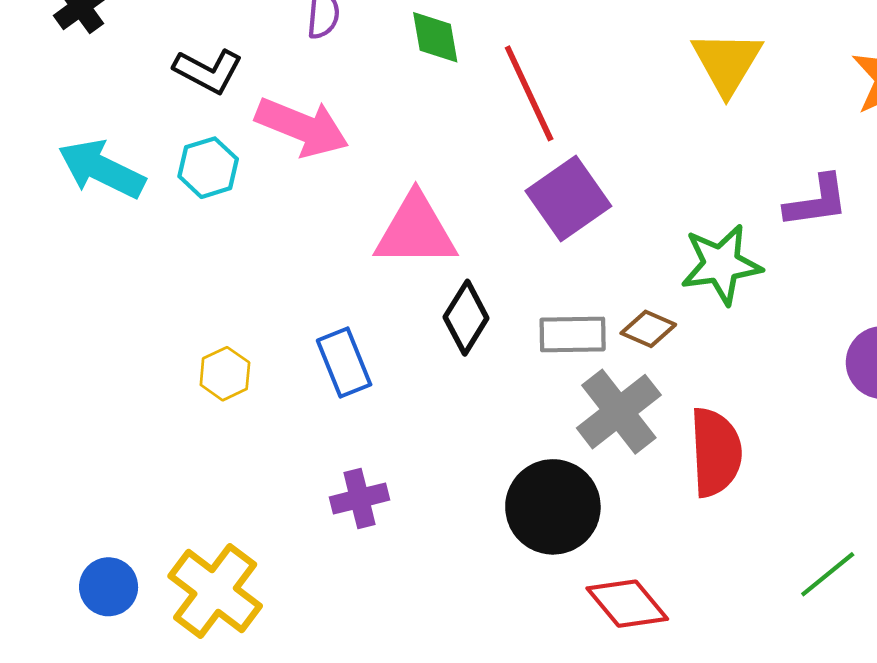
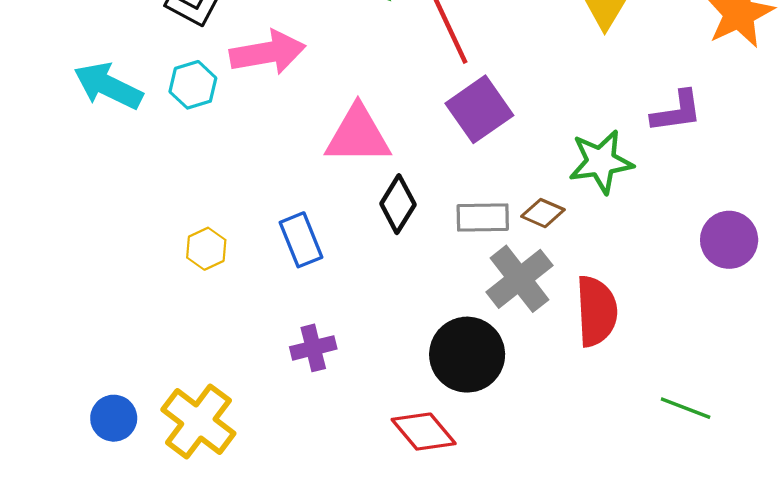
pink arrow: (302, 127) -> (268, 53), turned -32
green line: (828, 574) -> (686, 408), turned 60
red diamond: (627, 604) -> (424, 432), moved

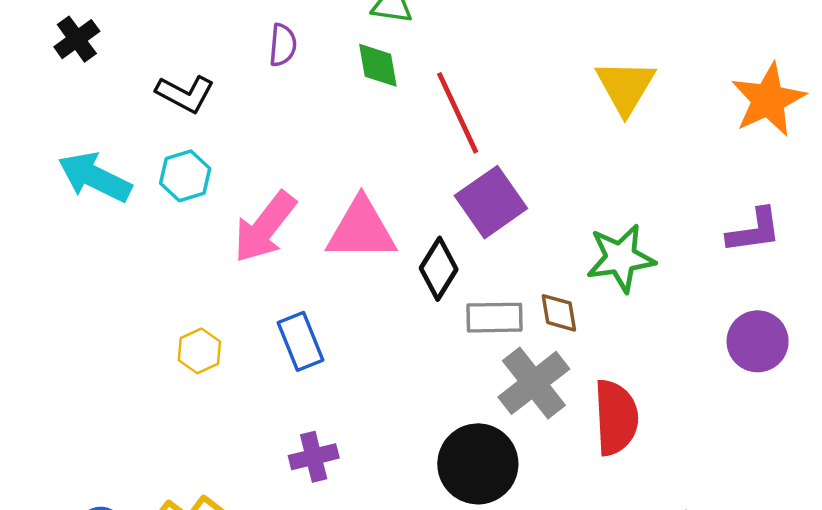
pink arrow: (268, 53) -> (265, 227), moved, turned 138
purple L-shape: (677, 112) -> (754, 231), moved
black diamond: (398, 204) -> (439, 269), moved
brown diamond: (543, 213) -> (559, 313), turned 57

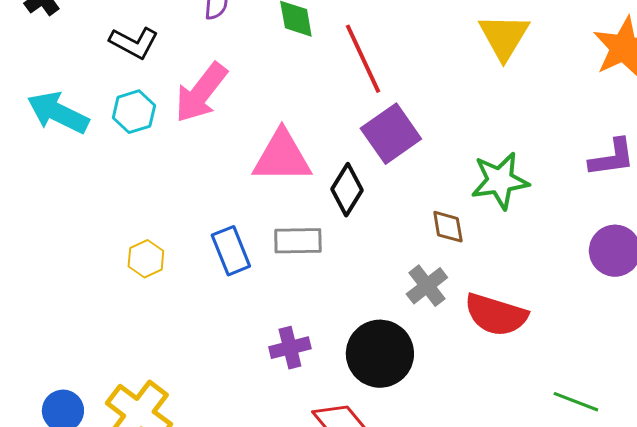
pink arrow: (265, 227) -> (201, 93), moved
gray rectangle: (495, 318) -> (298, 241), moved
gray cross: (534, 383) -> (427, 286), size x0.7
red semicircle: (616, 418) -> (496, 315), turned 110
purple cross: (314, 457) -> (290, 348), moved

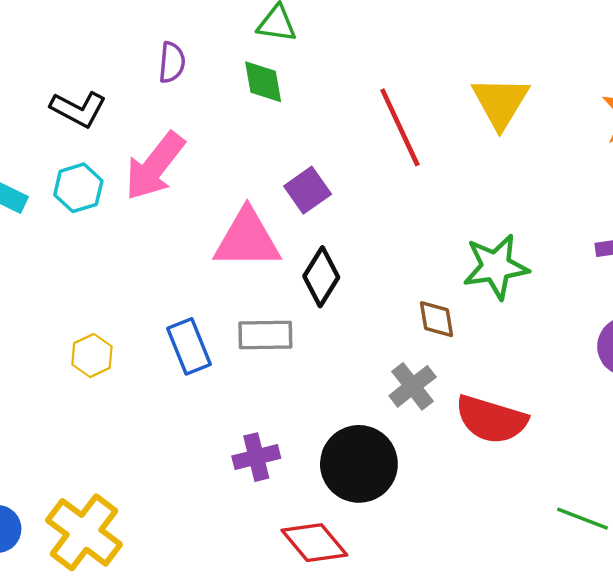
red line: (363, 59) -> (400, 127), moved
purple square: (391, 134) -> (308, 190), moved, size x0.7

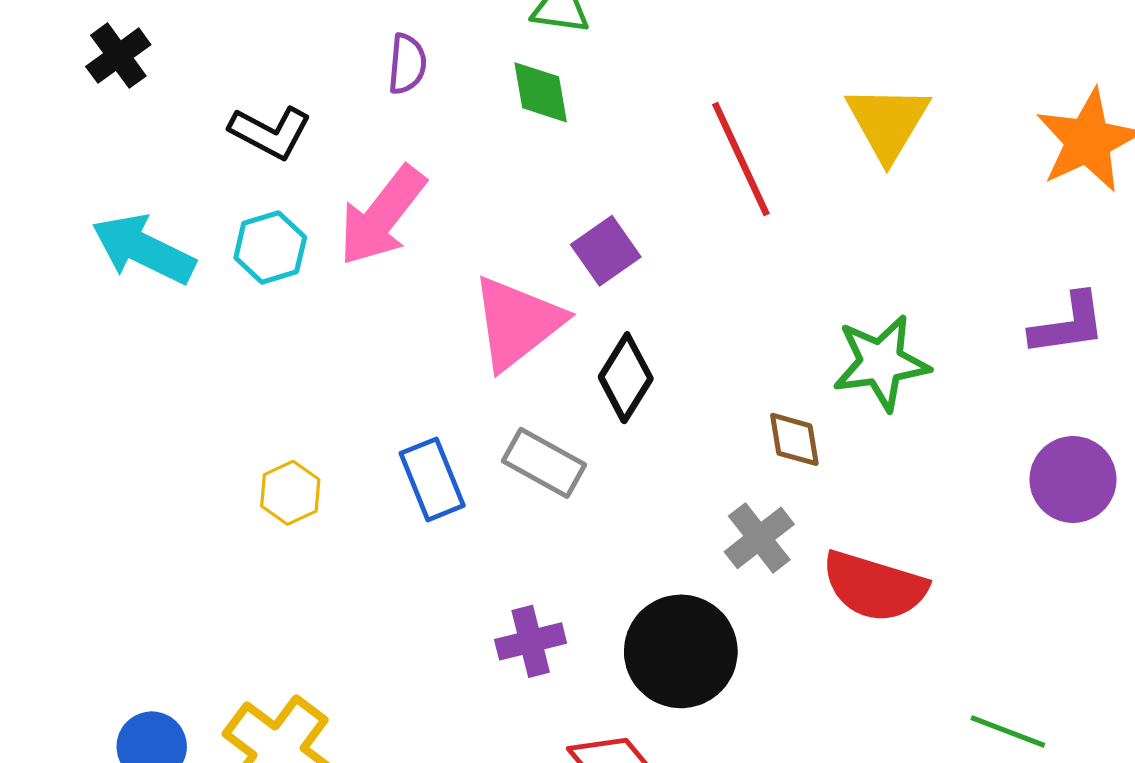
pink triangle: (247, 239) -> (517, 323), turned -38
gray rectangle: (265, 335) -> (544, 463), turned 30

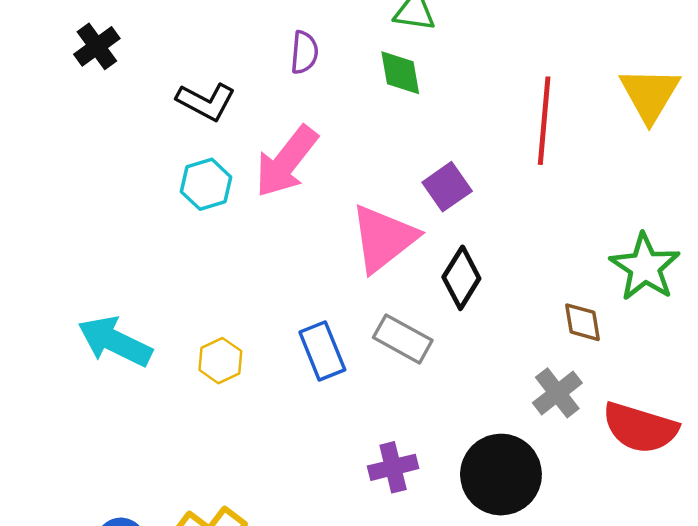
red line: (741, 159) -> (544, 121), turned 30
cyan arrow: (143, 249) -> (115, 341), moved
green star: (881, 363) -> (645, 267), turned -30

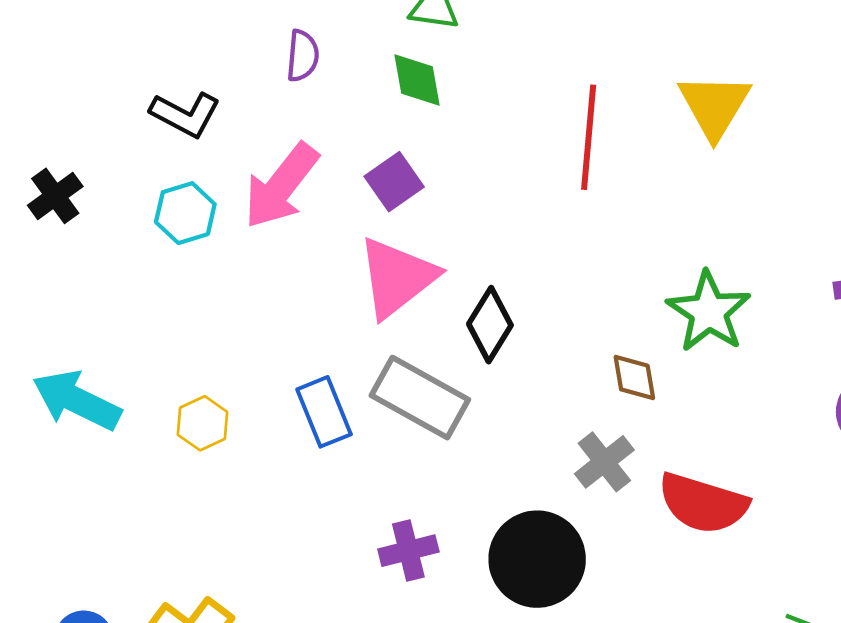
black cross: (97, 46) -> (55, 196), moved
purple square: (447, 187) -> (394, 182), moved
gray rectangle: (403, 339) -> (420, 398), size x1.4

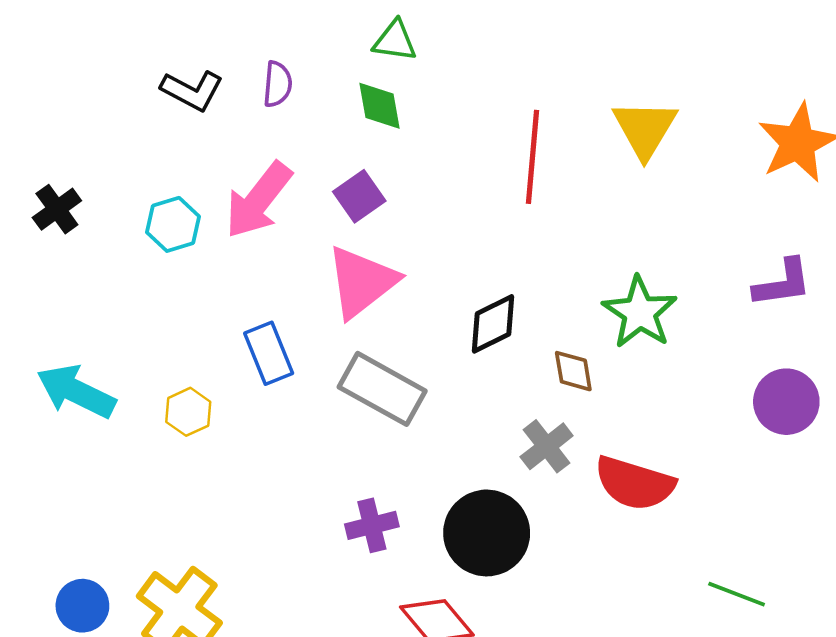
black L-shape: (185, 114) -> (192, 91), moved
black diamond: (490, 325) -> (493, 324), moved, turned 32
blue rectangle: (324, 412) -> (269, 353), moved

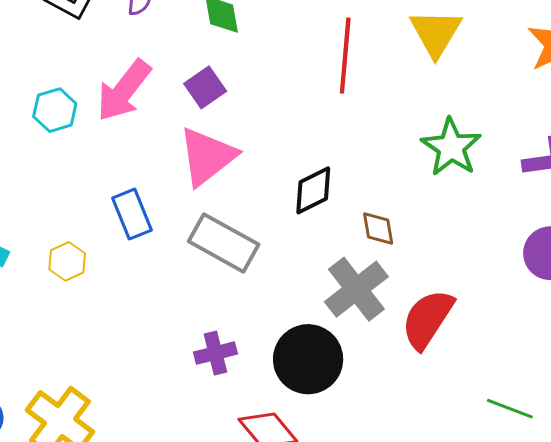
green star: (640, 312) -> (451, 147), moved
gray cross: (547, 446) -> (356, 289), size x1.5
red semicircle: (635, 483) -> (427, 319), turned 106

